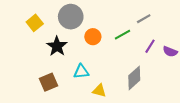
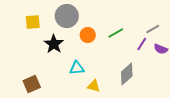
gray line: (144, 19) -> (153, 29), moved
yellow square: (35, 23) -> (33, 22), turned 35
brown square: (48, 82) -> (32, 84), moved

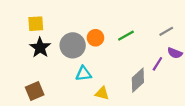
gray circle: (67, 16) -> (73, 45), moved
black star: (54, 44) -> (40, 48), moved
purple line: (142, 44) -> (157, 64), moved

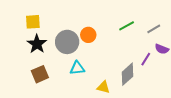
green line: (126, 36) -> (127, 26), moved
brown square: (35, 91) -> (40, 74), moved
yellow triangle: (102, 93) -> (103, 87), moved

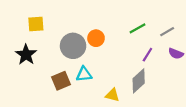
black star: (37, 44) -> (26, 55), moved
purple line: (146, 59) -> (147, 55), moved
brown square: (40, 74) -> (61, 81), moved

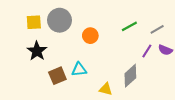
gray circle: (73, 46) -> (59, 20), moved
black star: (26, 55) -> (37, 51), moved
purple line: (147, 55) -> (147, 51), moved

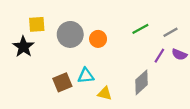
gray circle: (59, 20) -> (70, 34), moved
black star: (37, 51) -> (23, 47), moved
yellow triangle: (106, 89) -> (105, 93), moved

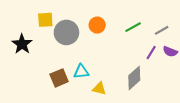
yellow square: (37, 24) -> (45, 20), moved
orange circle: (98, 39) -> (97, 25), moved

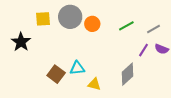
gray circle: (66, 32) -> (70, 17), moved
brown square: (59, 78) -> (56, 74), turned -30

